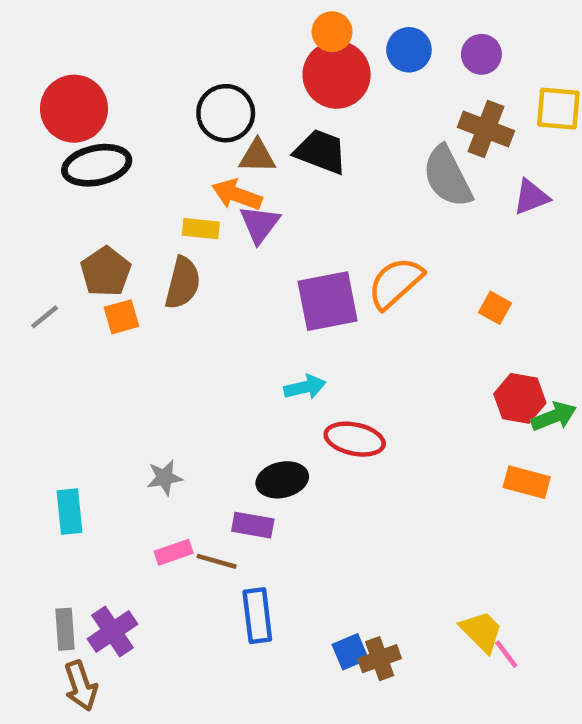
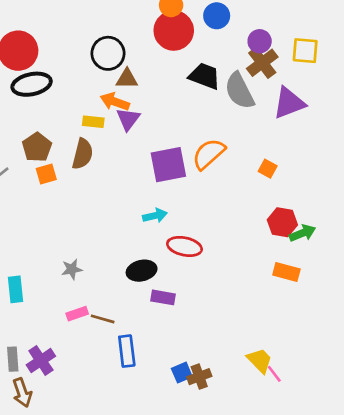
purple circle: (481, 54) -> (260, 41), moved
brown cross: (486, 129) -> (262, 63), turned 32
black trapezoid: (321, 152) -> (205, 76), moved
purple triangle: (531, 197) -> (289, 103), size x1.5
purple rectangle: (253, 525) -> (163, 297), moved

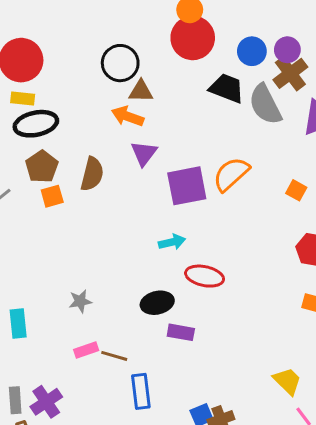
blue circle: (217, 16) -> (252, 51), moved
black ellipse: (32, 84) -> (36, 124), moved
purple triangle: (128, 119) -> (144, 153), moved
yellow rectangle: (93, 122) -> (23, 99), moved
yellow trapezoid: (260, 360) -> (287, 381), moved

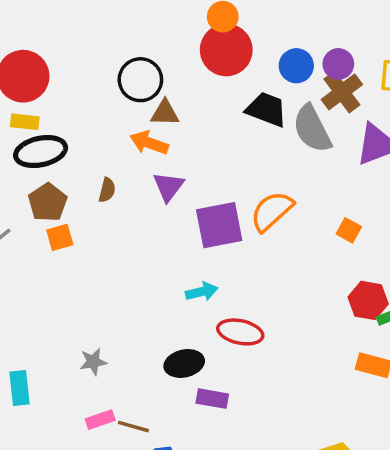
brown semicircle: (92, 174) -> (107, 190), moved, size x0.6

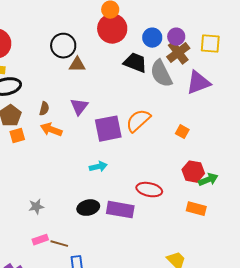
orange arrow: (149, 143) -> (51, 130), moved
red ellipse: (240, 332) -> (149, 190), moved
purple rectangle: (212, 399) -> (120, 210), moved, size x1.5

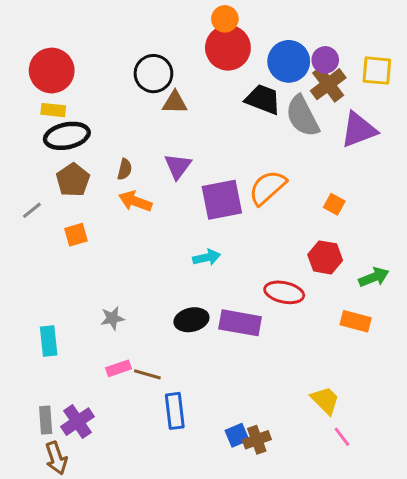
blue circle: (152, 38) -> (289, 61), size x1.4
orange square: (17, 136) -> (76, 235), moved
red hexagon: (193, 172) -> (325, 257), moved

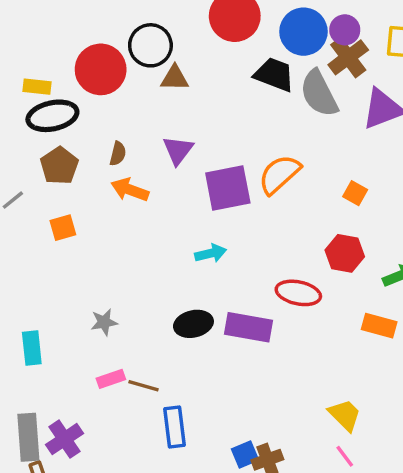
red circle: (52, 71) -> (101, 69), moved
gray rectangle: (46, 420) -> (28, 437), size x1.5
pink line: (342, 437) -> (345, 456), moved

